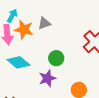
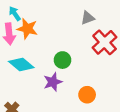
cyan arrow: (12, 16) -> (15, 14), turned -64
gray triangle: (44, 23) -> (88, 18), moved

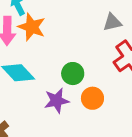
orange circle: (87, 95) -> (92, 98), moved

